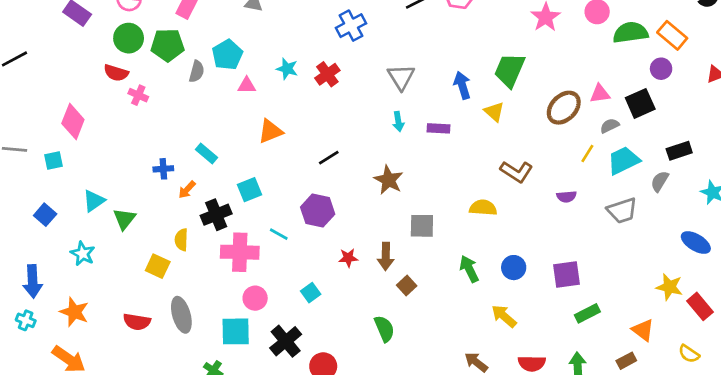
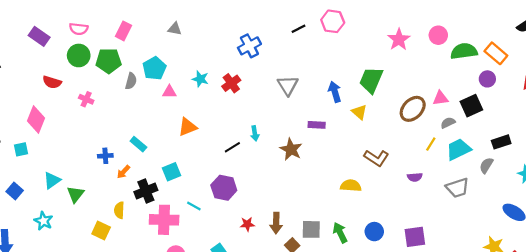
red semicircle: (116, 73) -> (52, 82), moved
cyan arrow: (398, 122) -> (255, 133), moved
brown star: (389, 180) -> (291, 149), moved
gray square: (422, 226) -> (311, 229), moved

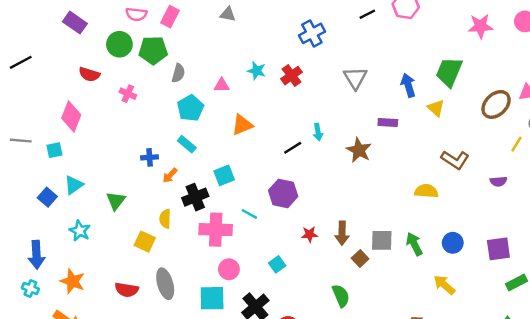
pink semicircle: (79, 29) -> (136, 14), moved
pink star: (399, 39) -> (480, 26), turned 30
cyan pentagon: (154, 68) -> (190, 108), moved
cyan triangle: (52, 180) -> (74, 185), moved

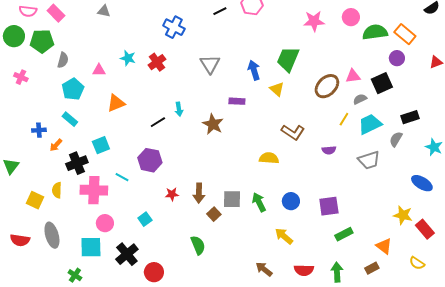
pink rectangle: (170, 17) -> (56, 13), turned -72
blue cross: (312, 33) -> (174, 27), turned -35
yellow semicircle: (165, 219) -> (57, 190), moved

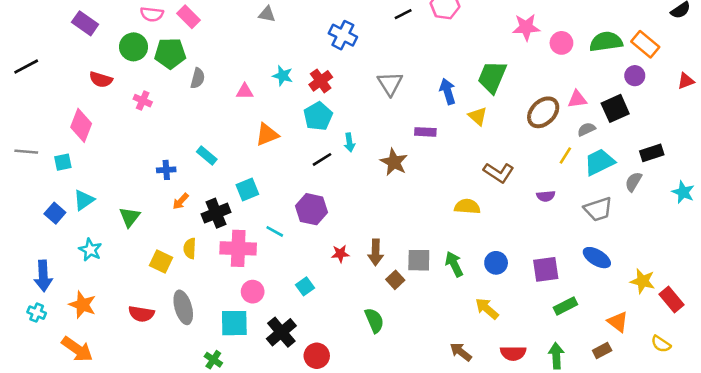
gray triangle: (104, 11) -> (267, 14), moved
pink circle: (351, 17) -> (561, 43), moved
cyan pentagon: (73, 89) -> (318, 116), moved
orange arrow: (56, 145) -> (181, 201), moved
blue ellipse: (422, 183) -> (597, 258), moved

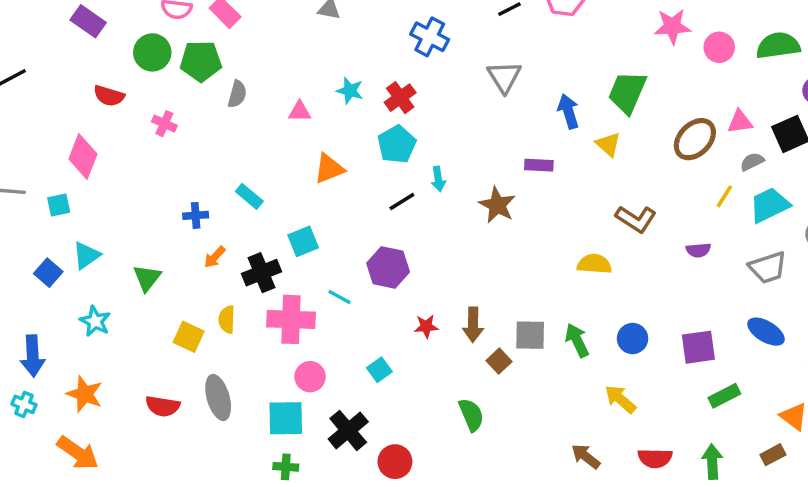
gray triangle: (390, 84) -> (504, 77), moved
green cross: (213, 360) -> (286, 467), moved, turned -30

